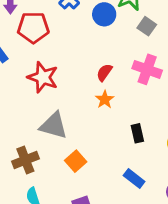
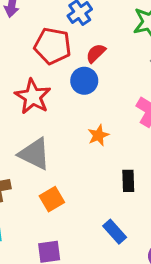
blue circle: (104, 14) -> (84, 81), moved
red pentagon: (33, 27) -> (53, 46), moved
red semicircle: (104, 73) -> (96, 53), moved

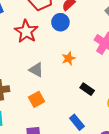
gray triangle: (34, 154) -> (36, 70), moved, size x0.7
black rectangle: (128, 181) -> (87, 89), turned -56

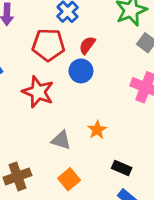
orange star: (69, 58) -> (97, 130), moved
black rectangle: (87, 89) -> (122, 168), moved

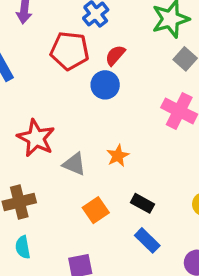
red star: (38, 92) -> (36, 138), moved
orange square: (69, 179) -> (96, 210), moved

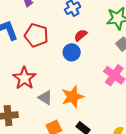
red pentagon: (70, 51) -> (36, 35), moved
orange star: (118, 156) -> (73, 97), size x1.6

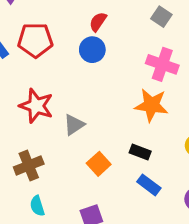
orange star: (73, 97) -> (151, 105), moved, turned -30
gray triangle: (45, 98) -> (74, 125), turned -49

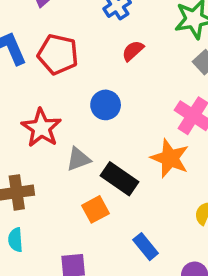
blue circle: (92, 50) -> (106, 105), moved
black rectangle: (140, 152) -> (119, 179), moved, size x1.5

